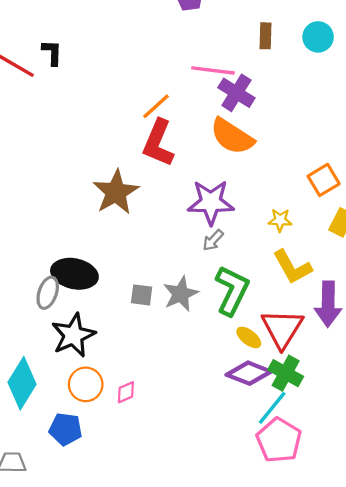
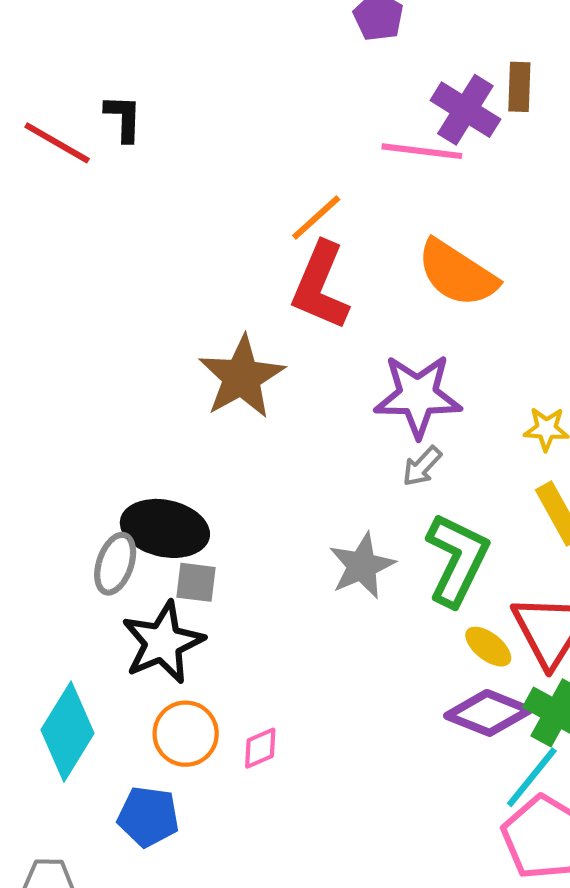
purple cross: (236, 93) -> (465, 110), moved
gray square: (142, 295) -> (196, 582), moved

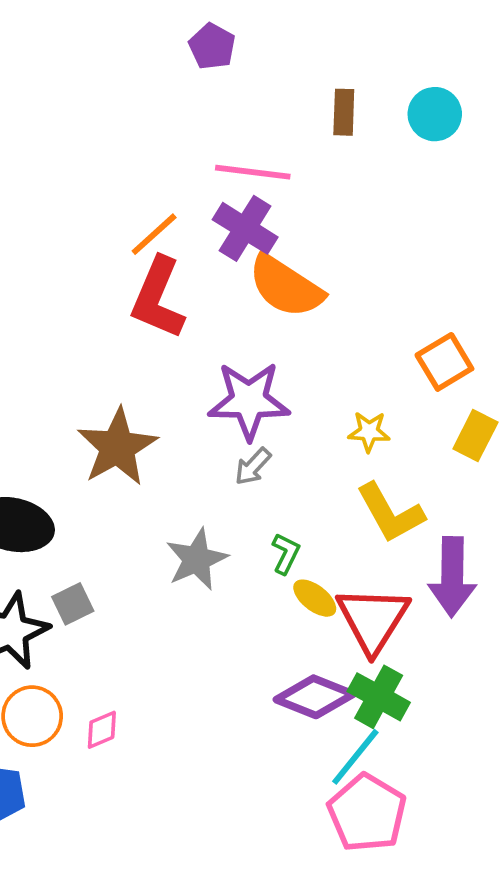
purple cross: (465, 110) -> (245, 228), moved
brown star: (242, 377) -> (117, 447), moved
green L-shape: (457, 560) -> (286, 554), size x0.5
gray square: (196, 582) -> (73, 604), moved, turned -33
yellow ellipse: (488, 647) -> (315, 598), moved

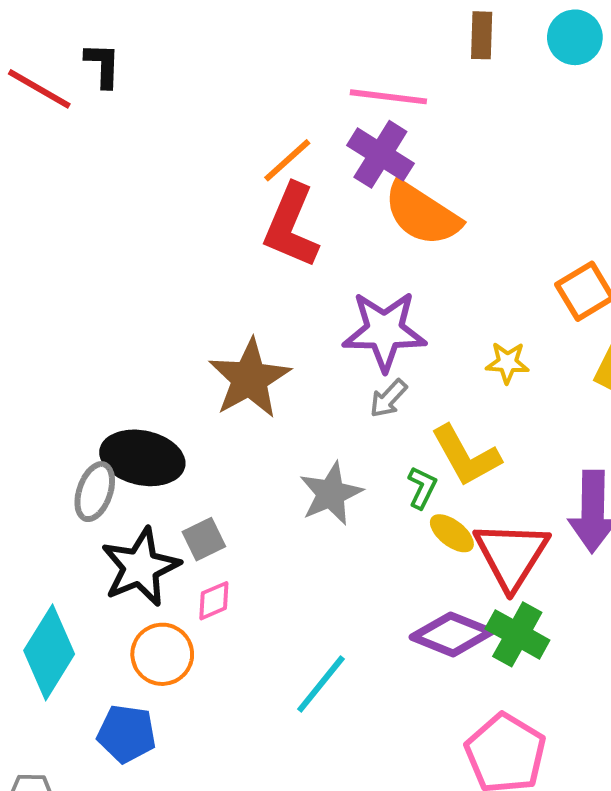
yellow L-shape: (390, 513) -> (466, 456), moved
pink diamond: (102, 730) -> (214, 601), moved
cyan line: (355, 757) -> (321, 684), moved

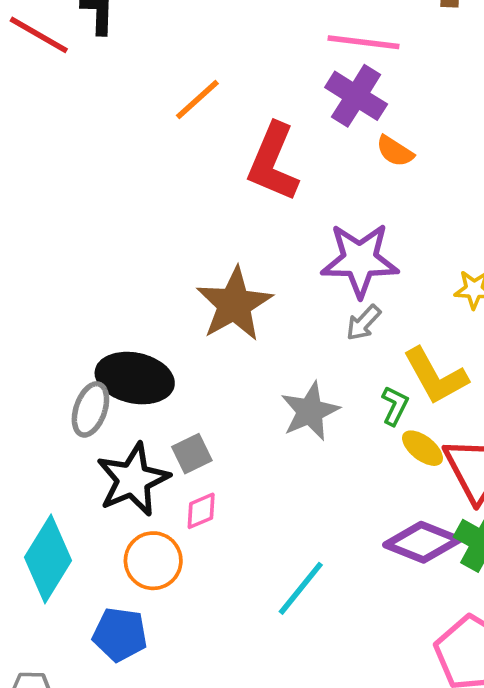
orange line: (287, 160) -> (197, 99), moved
orange semicircle: (422, 214) -> (395, 151), size x0.5

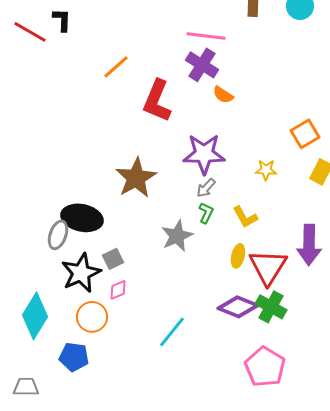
yellow L-shape: (435, 376) -> (245, 217), size x0.7
green L-shape: (395, 406) -> (206, 213), moved
yellow ellipse: (422, 448) -> (238, 256), turned 65

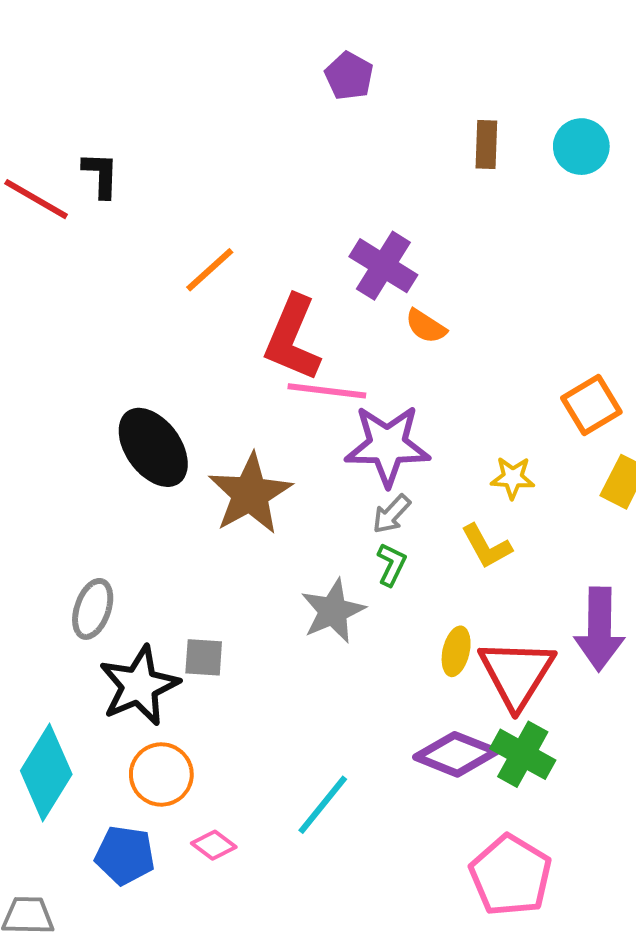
pink line: (206, 36) -> (327, 391), moved
yellow L-shape: (245, 217) -> (486, 546), moved
black ellipse: (82, 218) -> (153, 447), moved, turned 42
gray square: (113, 259) -> (204, 657), turned 30
pink diamond: (118, 290) -> (214, 845), moved, turned 60

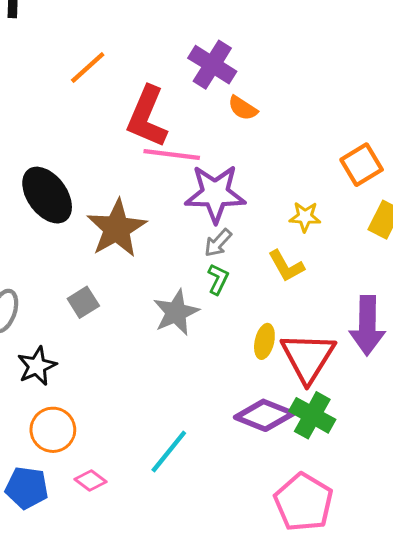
gray square: (204, 657) -> (83, 302), moved, turned -36
black star: (139, 686) -> (37, 366), size x0.7

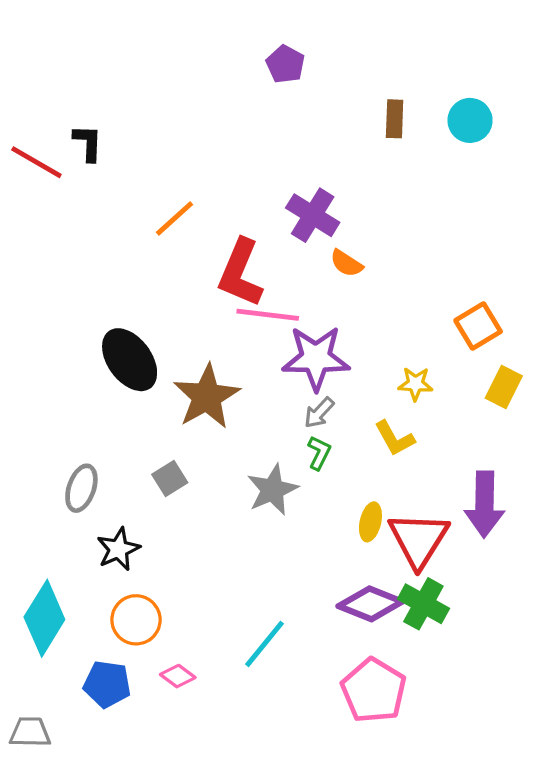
pink pentagon: (304, 502) -> (374, 690), moved

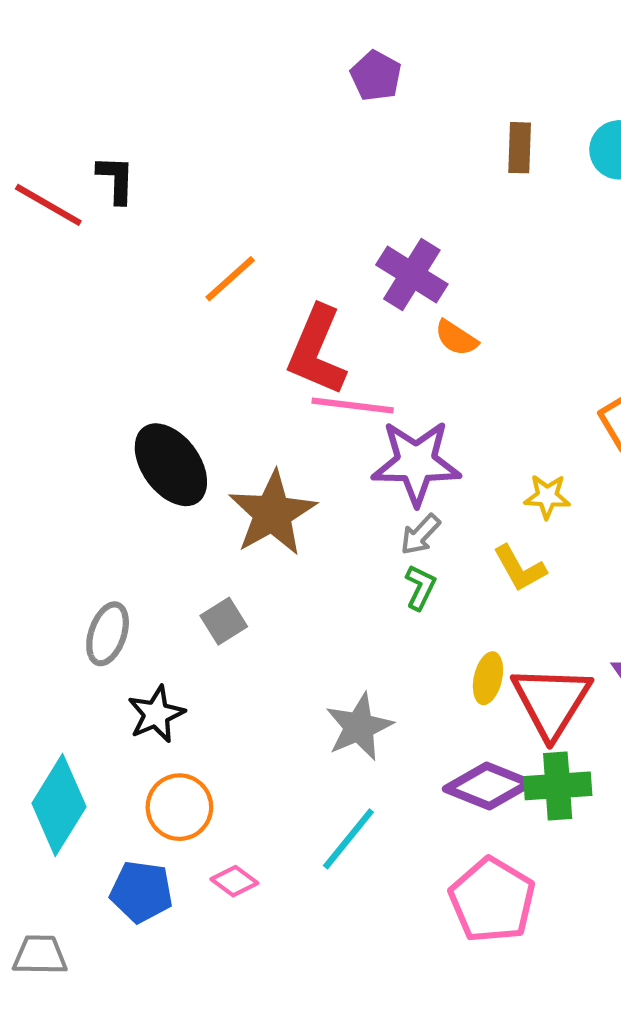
gray star: (273, 490) -> (359, 727), moved
green cross: (423, 604) -> (558, 786), turned -33

